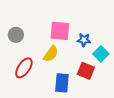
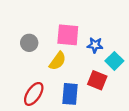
gray circle: (16, 35) -> (29, 43), moved
red ellipse: (24, 68) -> (34, 94), moved

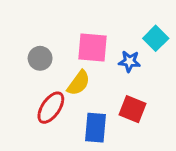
cyan square: (114, 61) -> (156, 38), moved
red ellipse: (34, 94) -> (51, 108), moved

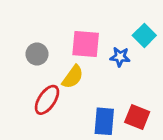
red square: (133, 109) -> (137, 117), moved
blue rectangle: (96, 128) -> (104, 121), moved

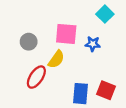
cyan square: (144, 35) -> (105, 14), moved

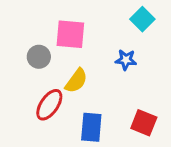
pink square: (66, 34) -> (70, 34), moved
blue rectangle: (81, 94) -> (91, 127), moved

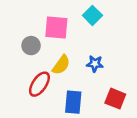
cyan square: (142, 19) -> (92, 15), moved
blue star: (126, 60) -> (95, 64), moved

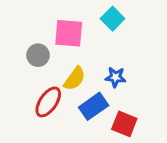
red square: (115, 99) -> (124, 124), moved
blue rectangle: (73, 102) -> (94, 106), moved, turned 50

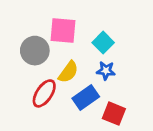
cyan square: (113, 19) -> (103, 43), moved
gray circle: (38, 55) -> (35, 51), size x1.4

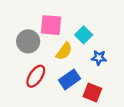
blue star: (106, 71) -> (99, 58), moved
yellow semicircle: (68, 72) -> (64, 51), moved

